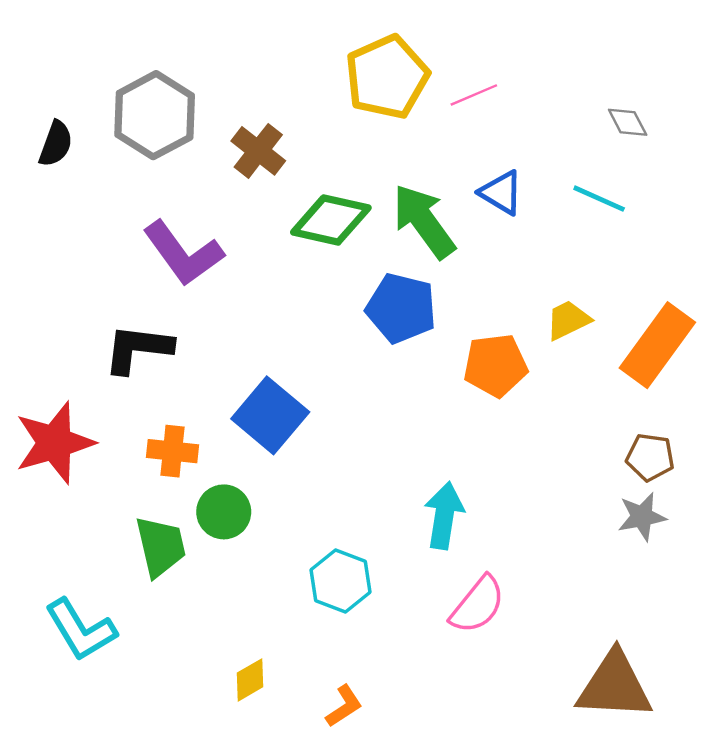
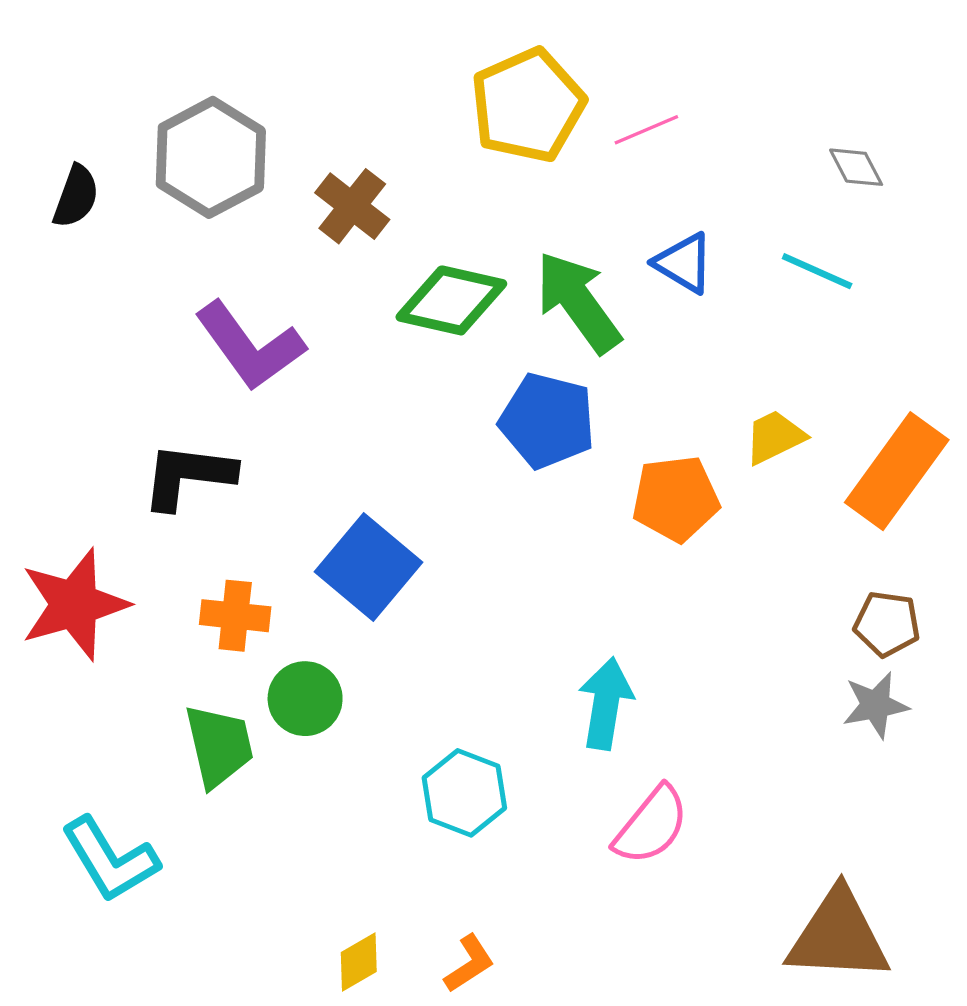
yellow diamond: (250, 680) -> (359, 962), moved

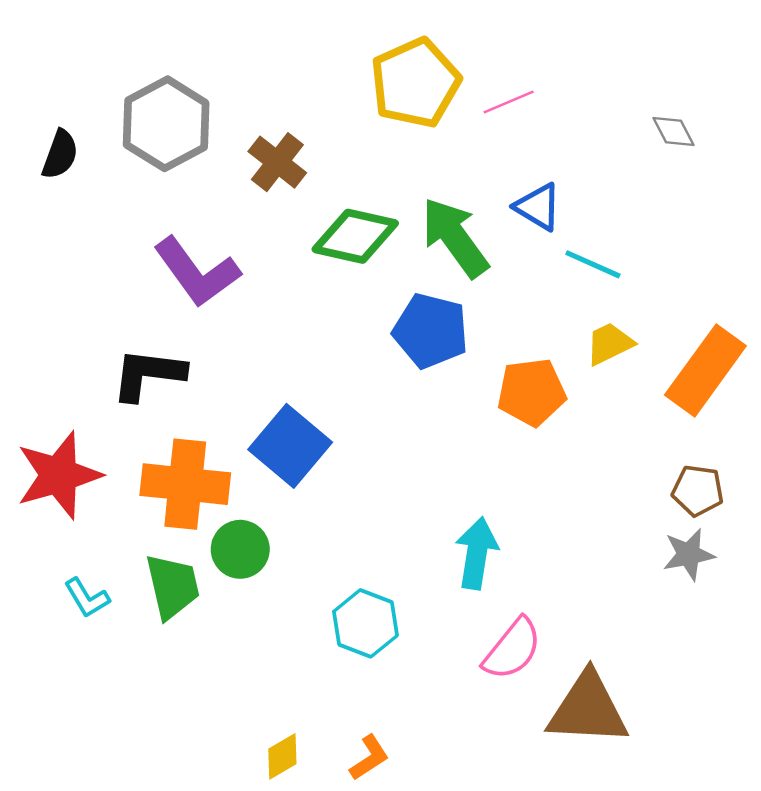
cyan line: (817, 271) -> (593, 264), moved
orange cross: (235, 616) -> (185, 484), size x1.6
cyan L-shape: (110, 860) -> (87, 598), moved, size x0.6
brown triangle: (838, 936) -> (588, 709), moved

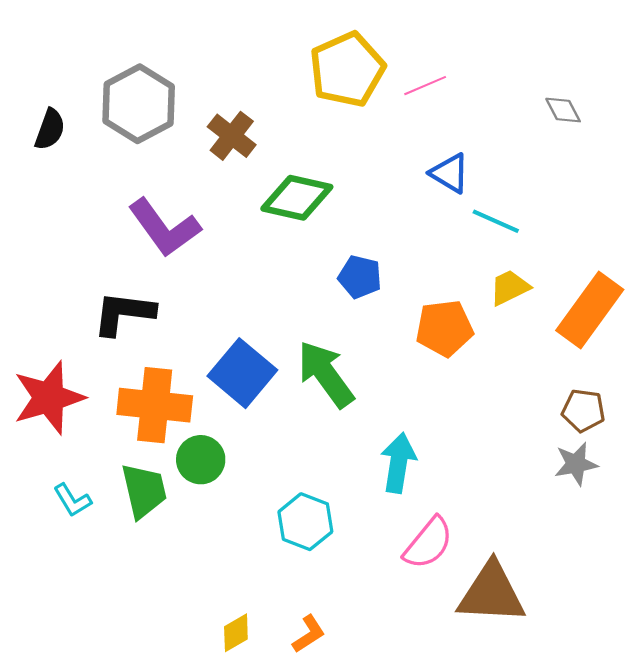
green arrow: (455, 238) -> (326, 374), moved
blue pentagon: (431, 331) -> (360, 277), size x0.7

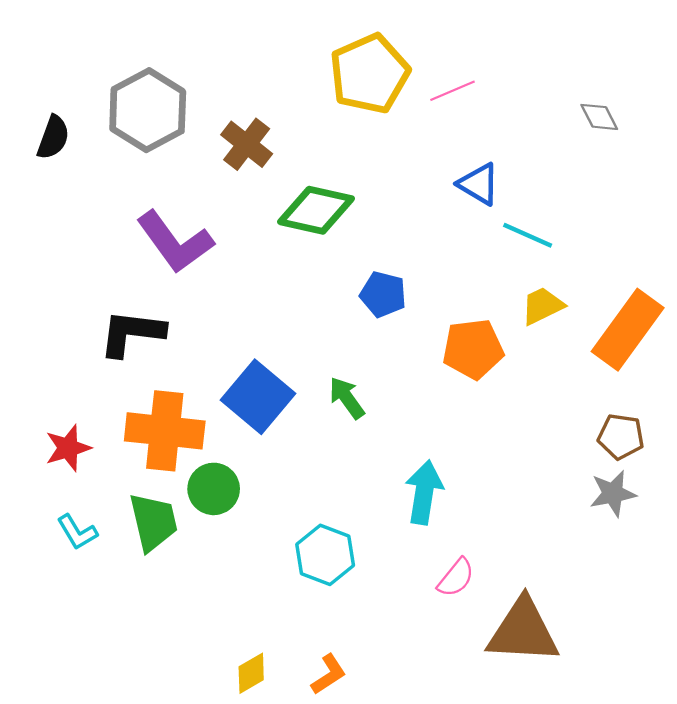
green arrow: (326, 374) -> (347, 398), size x0.6
red star: (49, 398) -> (68, 448), moved, size x0.6
pink semicircle: (428, 543) -> (456, 578), size x0.7

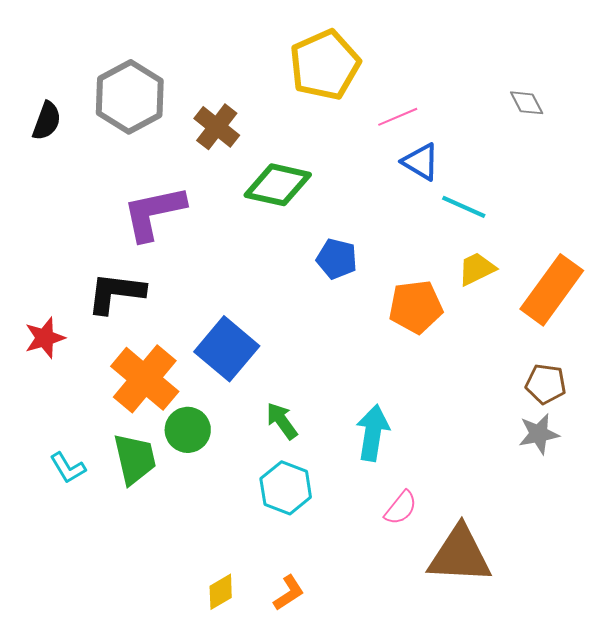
pink line: (453, 91) -> (398, 117), moved
purple L-shape: (175, 242) -> (154, 213), turned 114
green arrow: (347, 398) -> (282, 421), moved
orange cross: (165, 431) -> (145, 379), turned 34
red star: (68, 448) -> (45, 338), moved

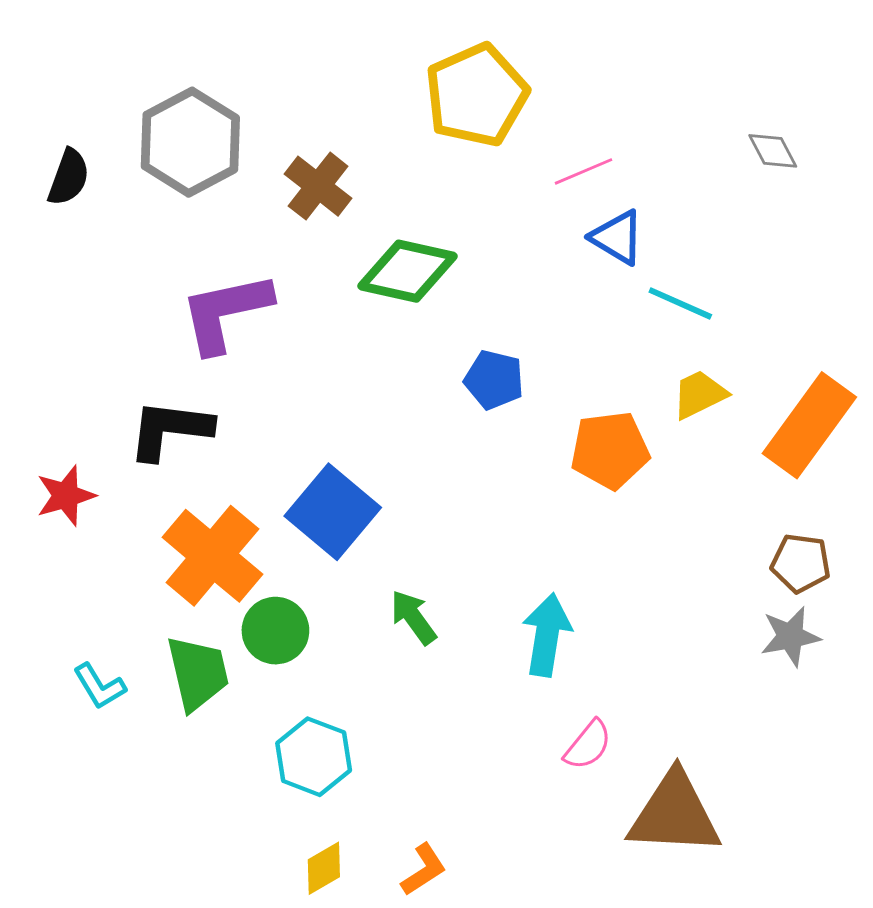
cyan hexagon: (286, 488) -> (314, 757), moved

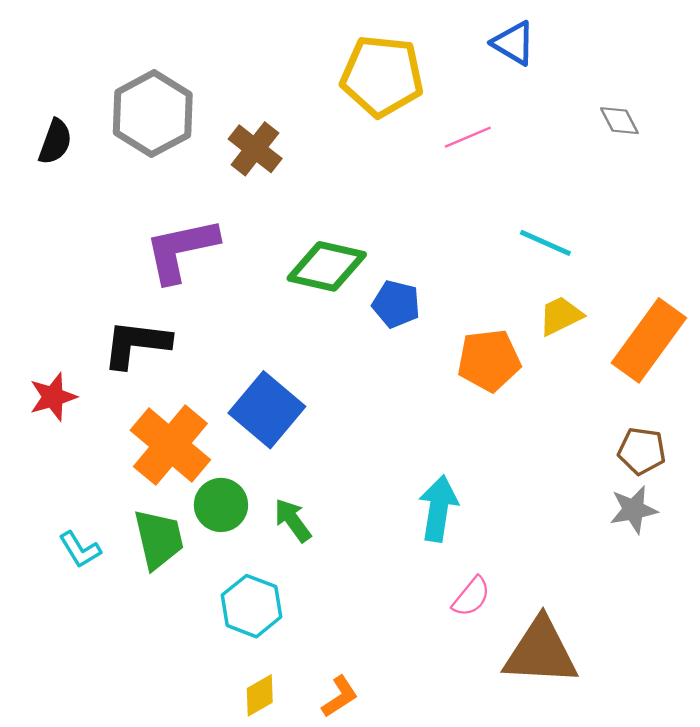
yellow pentagon: (476, 95) -> (382, 76), turned 30
blue triangle: (617, 237) -> (514, 43), moved
green diamond: (407, 271) -> (327, 266), moved
green arrow: (413, 617) -> (293, 520), moved

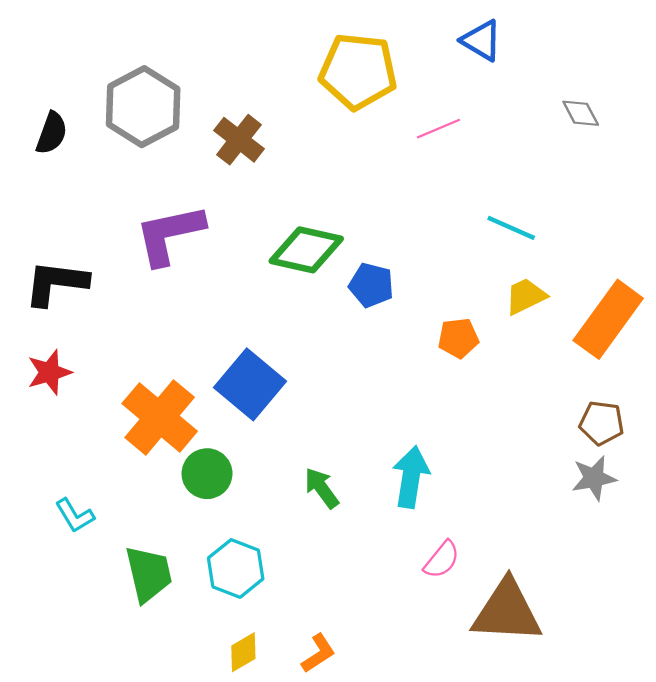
black L-shape: (136, 344) -> (56, 283), moved
orange pentagon: (489, 360) -> (458, 338), size x0.7
green arrow: (293, 520) -> (322, 488), moved
green trapezoid: (159, 539) -> (149, 574), moved

